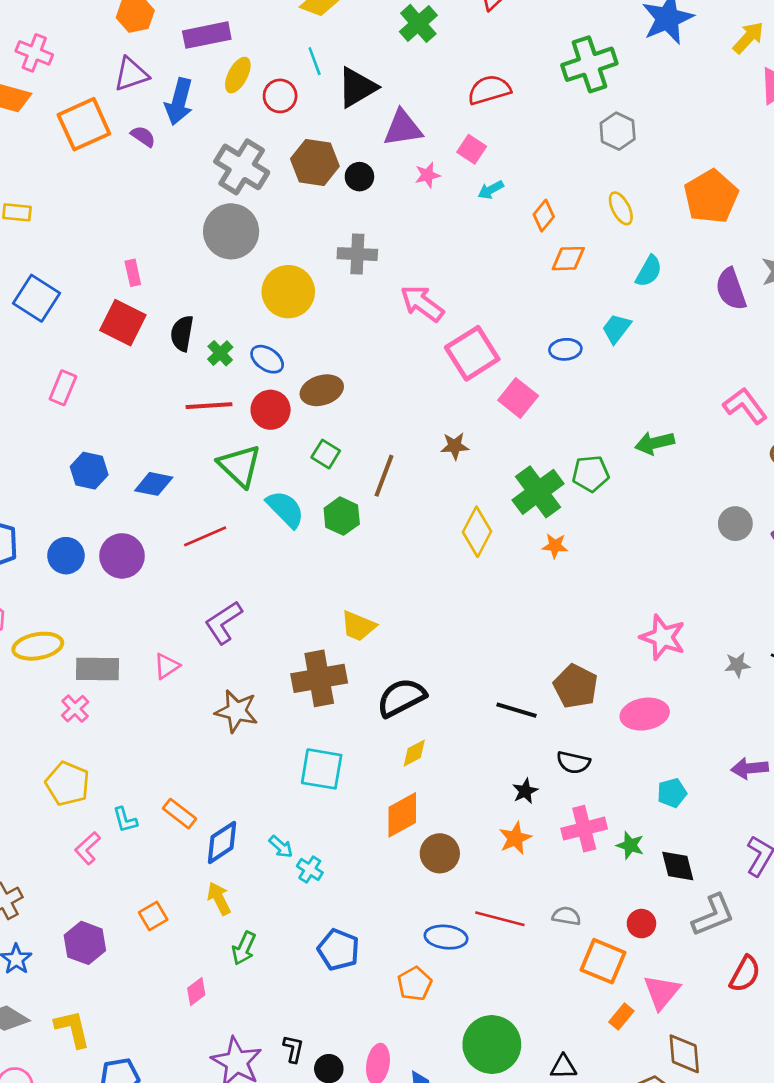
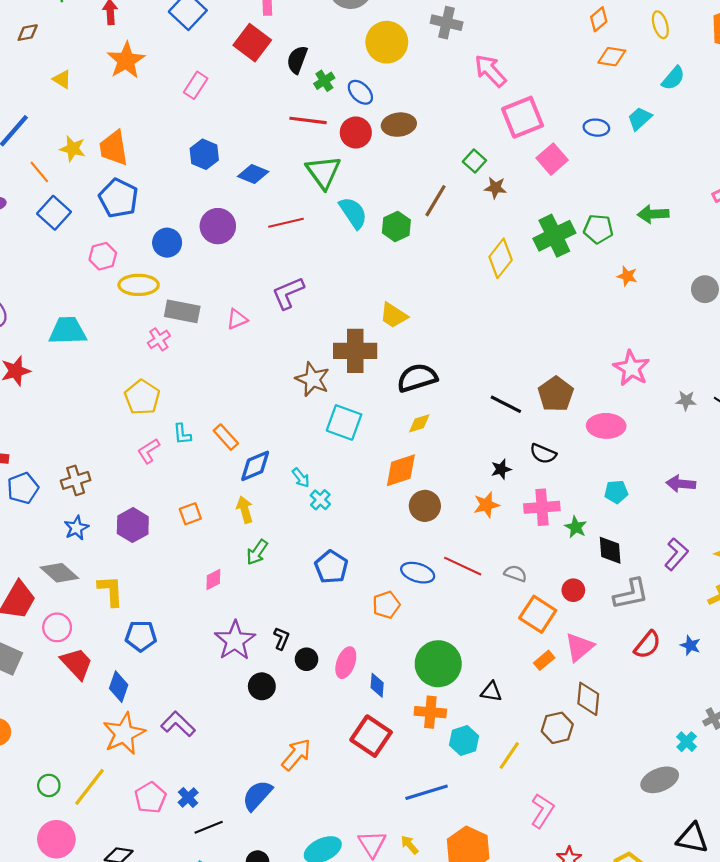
green square: (326, 454) -> (474, 161), moved
orange star: (555, 546) -> (627, 276), moved
blue circle: (66, 556) -> (167, 243), moved
brown star: (237, 711) -> (312, 379), moved

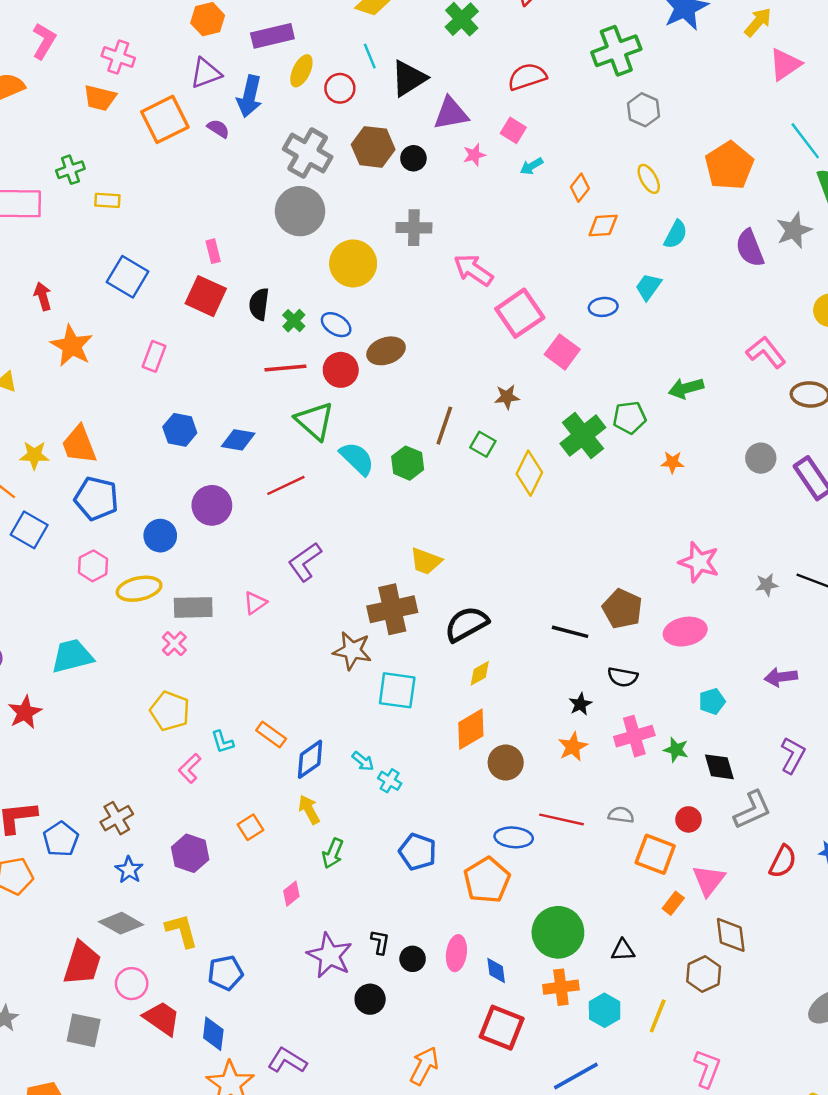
green square: (474, 161) -> (483, 444), moved
orange pentagon: (386, 605) -> (487, 880), size x1.5

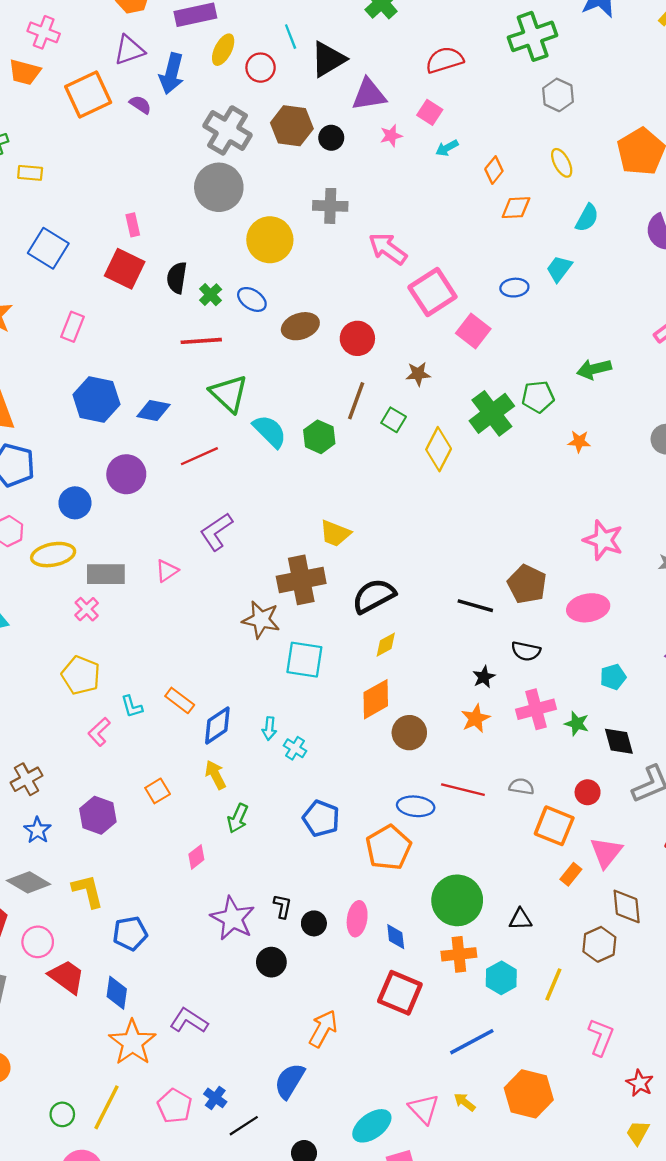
red circle: (341, 370) -> (357, 338), moved
blue hexagon: (180, 430) -> (96, 400), size x1.4
cyan arrow: (363, 761) -> (269, 728), turned 55

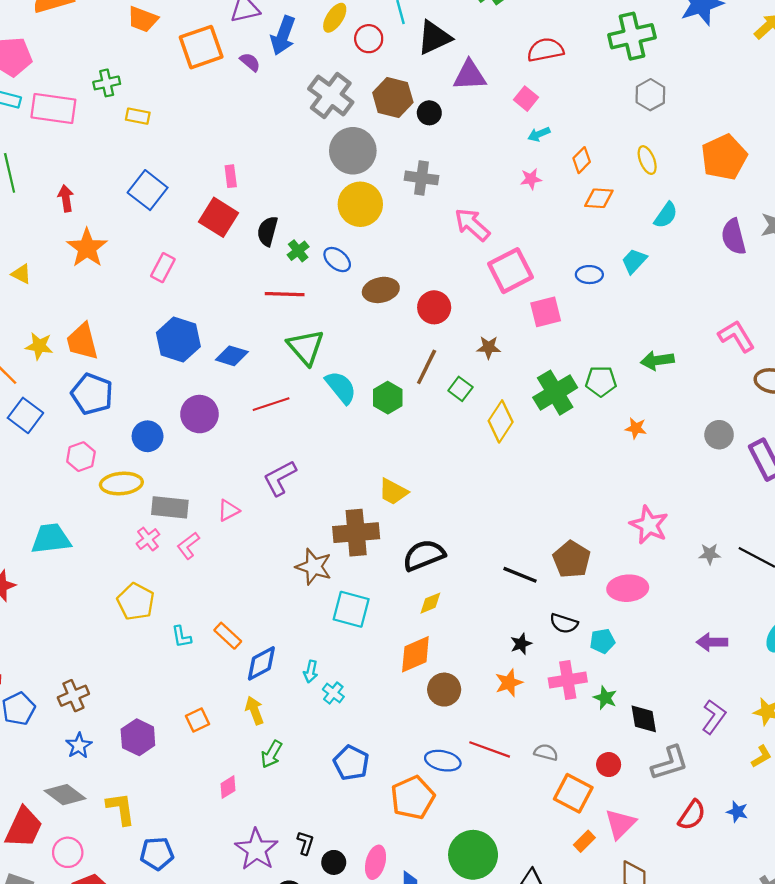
pink star: (391, 136) -> (531, 179), moved
gray circle: (219, 187) -> (353, 151), moved
pink square: (473, 331) -> (546, 312), turned 32
cyan pentagon: (613, 677) -> (602, 641), moved
pink L-shape: (99, 732) -> (188, 546), moved

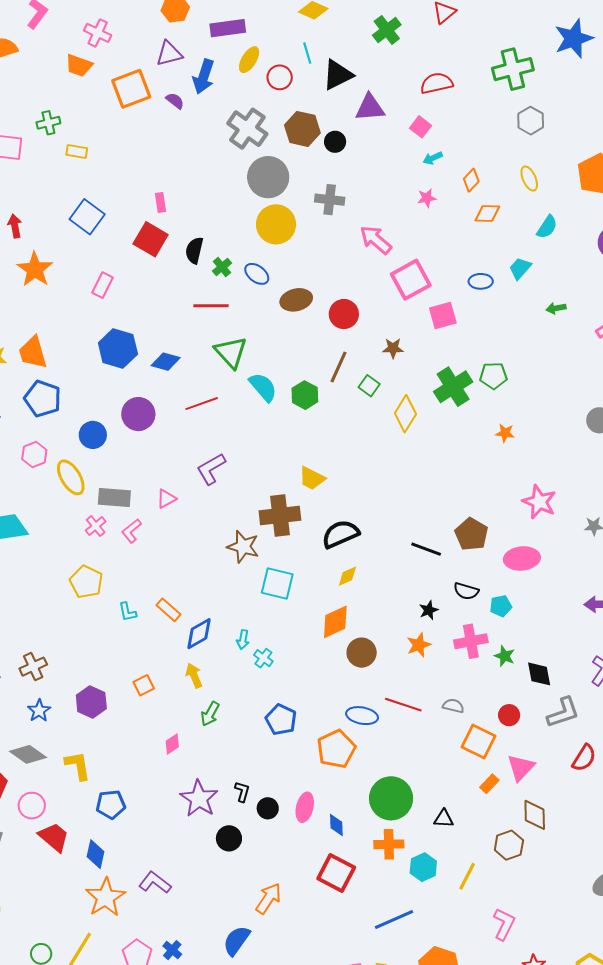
green arrow: (657, 360) -> (556, 308), moved, size x0.7
orange star: (636, 428) -> (505, 433), moved
yellow ellipse: (121, 483) -> (71, 477), turned 66

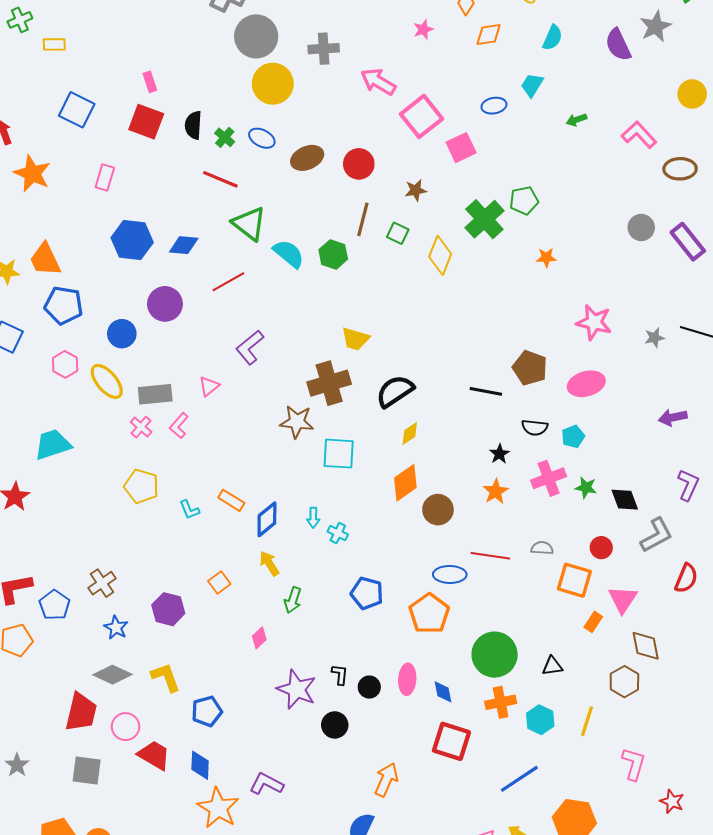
red line: (211, 306) -> (220, 179), turned 32

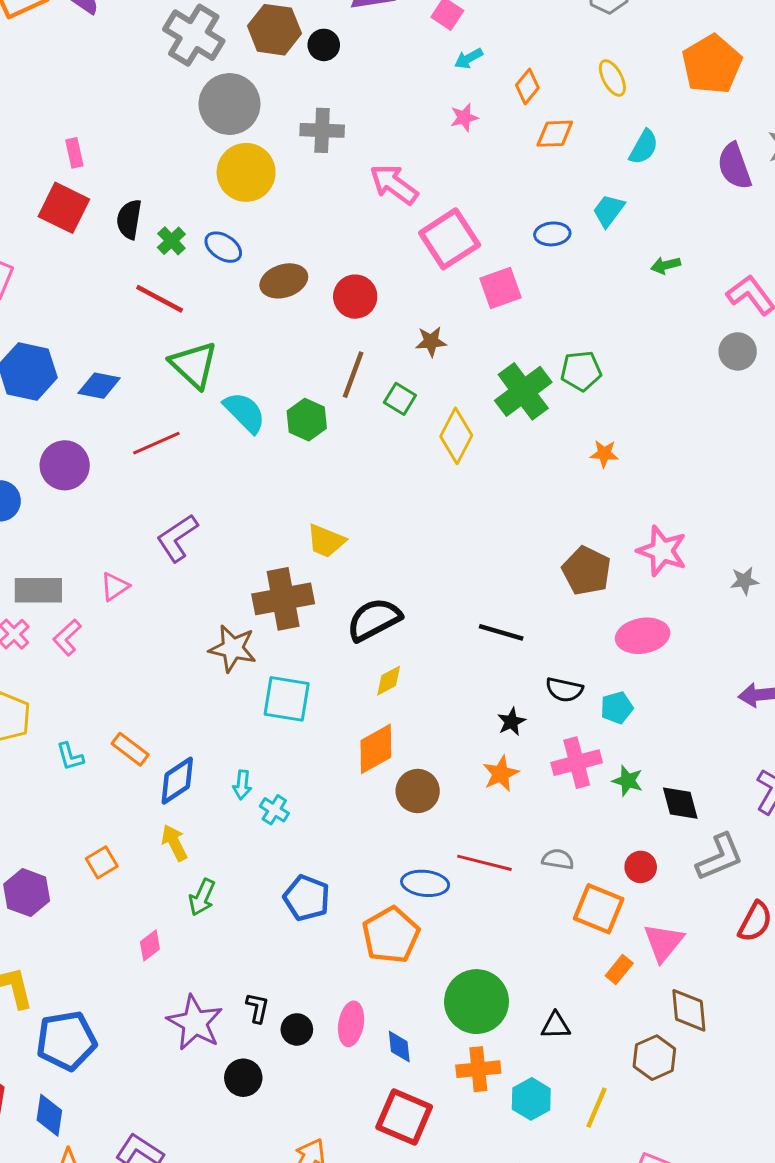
gray circle: (641, 227) -> (738, 351), moved
brown pentagon: (530, 368) -> (586, 571), moved
blue pentagon: (207, 711) -> (66, 1041), size x1.4

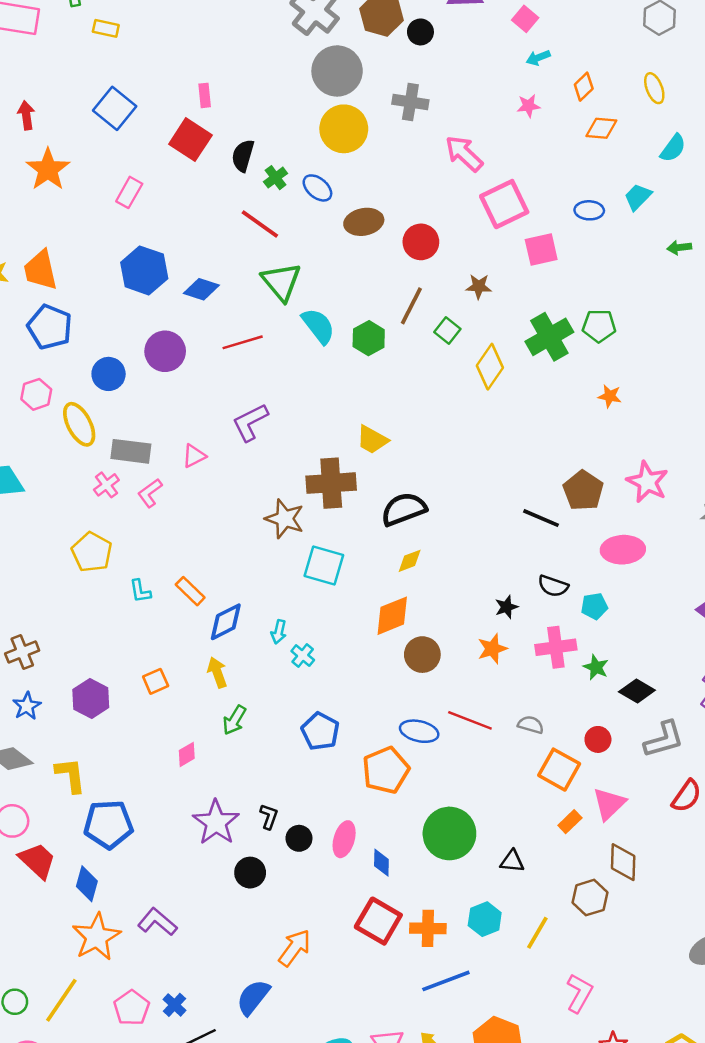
black line: (501, 632) -> (541, 518), moved
black diamond: (680, 803) -> (637, 691), turned -52
orange cross: (478, 1069) -> (428, 928), moved

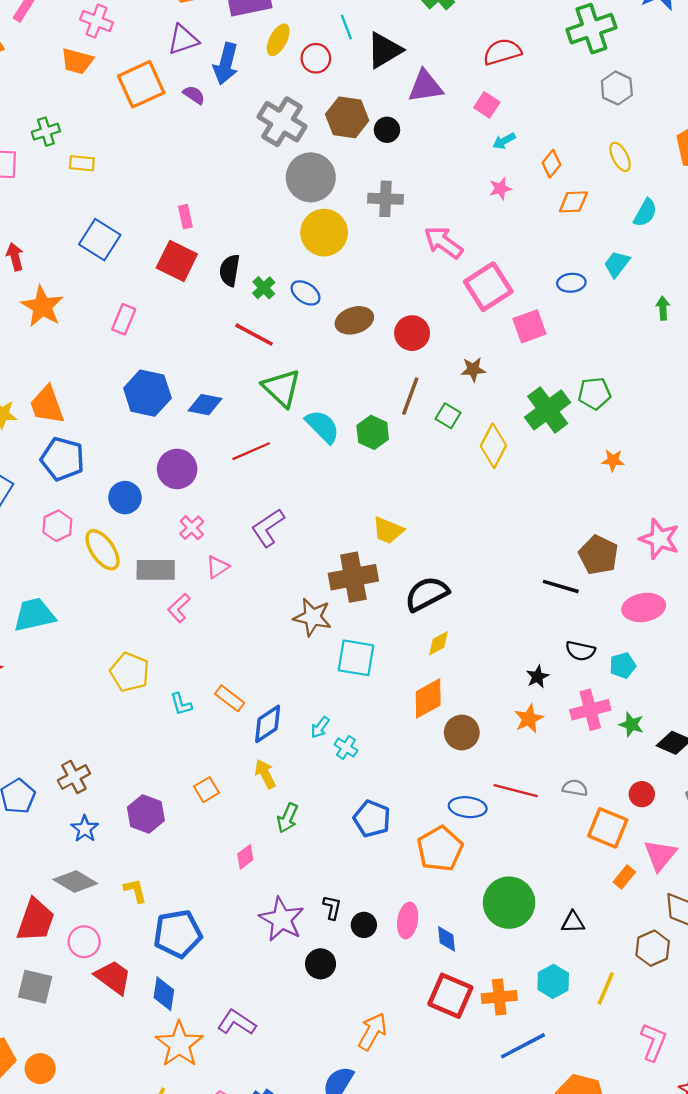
green arrow: (679, 247) -> (663, 308), turned 100
pink cross: (106, 485) -> (192, 528), moved
cyan arrow: (279, 632) -> (320, 727), turned 30
yellow L-shape: (71, 775) -> (135, 891), size x0.7

